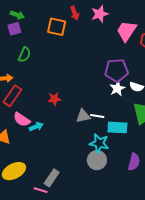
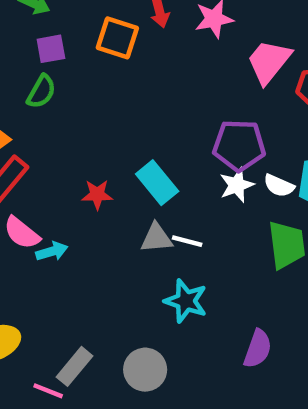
purple square: (14, 29) -> (51, 49), moved
cyan rectangle: (117, 128) -> (157, 183), moved, turned 42
gray circle: (97, 160) -> (145, 370), moved

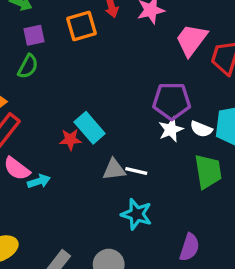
orange square: (117, 38) -> (82, 26), turned -32
cyan rectangle: (157, 183) -> (90, 128), moved

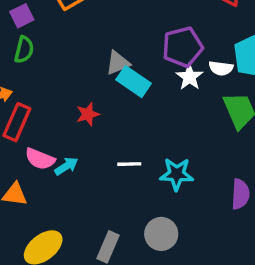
cyan rectangle: (90, 128) -> (134, 82), moved
gray triangle: (114, 170) -> (118, 63), moved
white line: (136, 171) -> (129, 164), moved

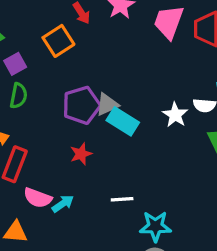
purple pentagon: (183, 47) -> (81, 105), moved
cyan star: (177, 174) -> (155, 226), moved

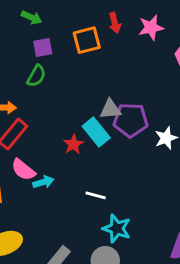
purple pentagon: (81, 105) -> (131, 120), moved
cyan rectangle: (123, 121) -> (96, 132), moved
red star: (81, 154) -> (73, 144), turned -30

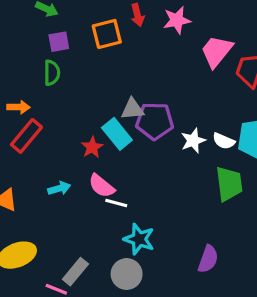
green semicircle: (36, 76) -> (52, 73), turned -30
pink semicircle: (23, 170) -> (102, 186), moved

